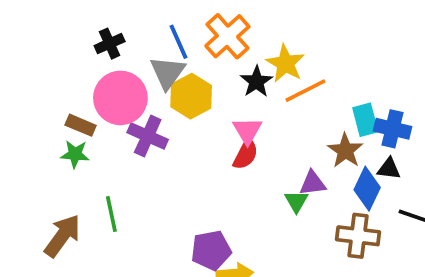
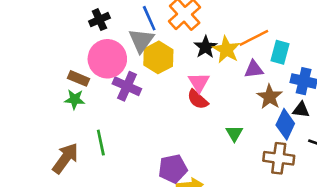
yellow star: (285, 63) -> (226, 50), moved
orange line: (305, 91) -> (254, 38), moved
cyan rectangle: (365, 120) -> (280, 52), moved, turned 30
red semicircle: (246, 154) -> (198, 99), turned 105
purple triangle: (313, 183) -> (254, 69), moved

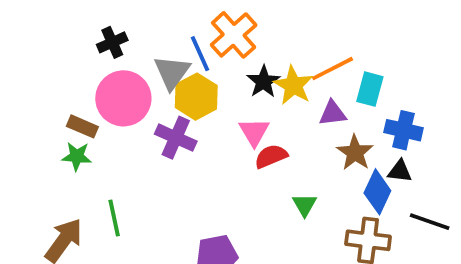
blue line: (149, 18) -> (200, 54), moved
purple cross: (127, 86) -> (176, 138), moved
red semicircle: (198, 99) -> (271, 156), moved, turned 115

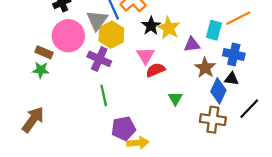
orange line: (333, 69) -> (238, 18), moved
green line: (114, 218) -> (104, 95), moved
black line: (430, 222) -> (249, 109), turned -65

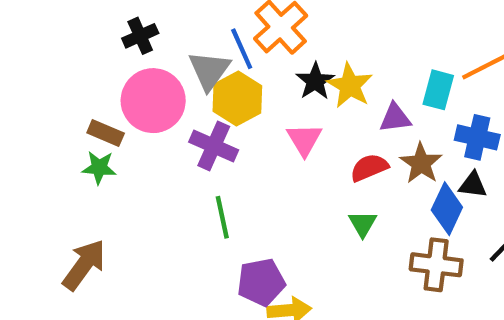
red semicircle: (155, 70) -> (369, 168), moved

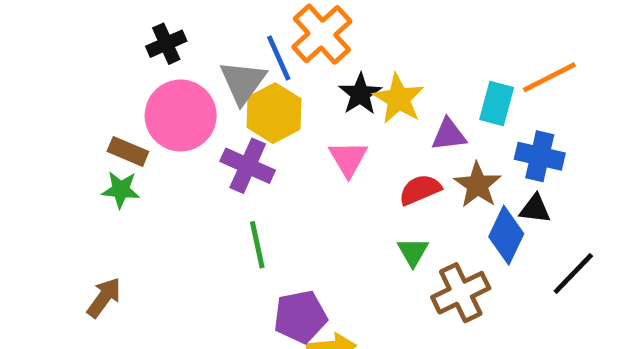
brown arrow: (84, 265) -> (104, 297), size x0.7
brown cross: (436, 265) -> (461, 293), moved, turned -33

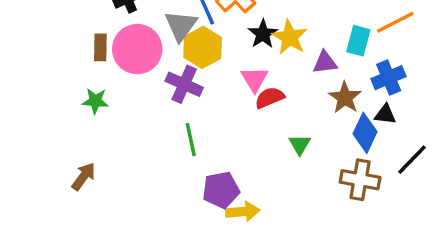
brown rectangle: (128, 151) -> (100, 47), moved, turned 68
blue cross: (540, 156) -> (389, 78), turned -36
red semicircle: (420, 190) -> (270, 98), moved
brown cross: (461, 293) -> (360, 180), moved, turned 36

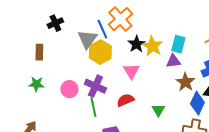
cyan rectangle: (358, 41) -> (178, 44), moved
pink circle: (137, 49) -> (69, 89), moved, size x0.6
purple cross: (184, 84) -> (95, 86), moved
red semicircle: (270, 98) -> (125, 100), moved

